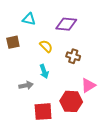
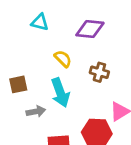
brown square: (13, 42) -> (18, 84), moved
cyan arrow: (44, 71) -> (60, 93), size x1.5

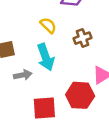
brown cross: (99, 72) -> (83, 38), turned -36

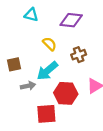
cyan arrow: (46, 57) -> (47, 71), turned 70
red hexagon: (80, 95) -> (66, 93), moved

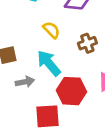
cyan arrow: (47, 71) -> (49, 63), turned 90

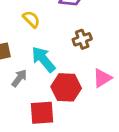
yellow semicircle: (51, 30) -> (31, 19), moved
gray arrow: (25, 82) -> (19, 78), turned -42

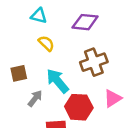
brown cross: (82, 39) -> (94, 62), size x1.5

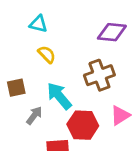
purple diamond: (85, 22) -> (112, 32), moved

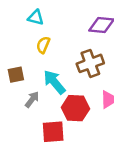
yellow semicircle: (47, 54) -> (43, 45), turned -112

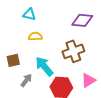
yellow semicircle: (43, 45) -> (35, 36), turned 64

